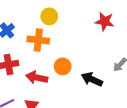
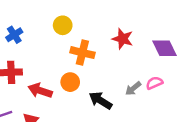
orange cross: (38, 40) -> (82, 53), moved

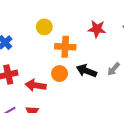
black arrow: (100, 100) -> (86, 71), moved

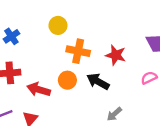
red star: (97, 29) -> (116, 55), moved
gray arrow: (114, 69) -> (114, 114), moved

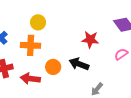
orange cross: (78, 51) -> (31, 45), moved

